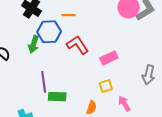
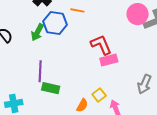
red L-shape: (78, 45) -> (101, 45), moved
yellow square: (106, 86) -> (99, 95), moved, turned -32

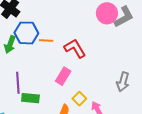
orange line: (77, 10) -> (46, 41), moved
pink rectangle: (109, 60) -> (63, 76), moved, turned -36

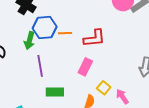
red L-shape: (75, 48) -> (94, 38), turned 120
purple line: (18, 83) -> (40, 66), moved

